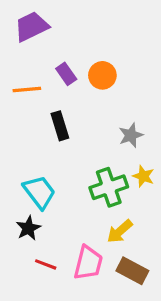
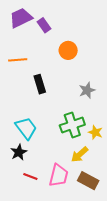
purple rectangle: (66, 74) -> (44, 25), moved
yellow star: (143, 176) -> (95, 132), moved

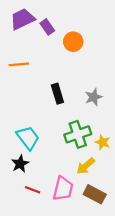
orange circle: (68, 50) -> (73, 42), moved
black rectangle: (40, 84) -> (57, 94), moved

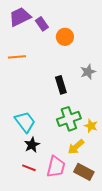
black rectangle: (57, 94) -> (61, 85), moved
gray star: (94, 97) -> (88, 72), moved
black star: (20, 164) -> (32, 145), moved

